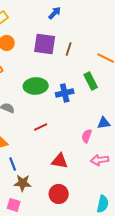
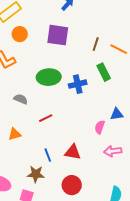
brown line: (69, 49) -> (96, 44), moved
red line: (41, 127) -> (46, 118), moved
blue line: (13, 164) -> (48, 155), moved

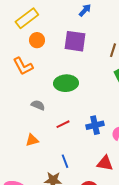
blue cross: (78, 84) -> (95, 125), moved
red triangle: (73, 152) -> (105, 163), moved

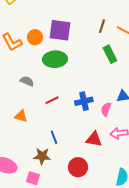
orange circle: (37, 40) -> (35, 37), moved
purple square: (75, 41) -> (60, 30), moved
orange triangle: (32, 140) -> (21, 116), turned 32

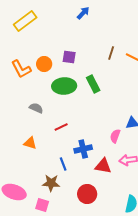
purple square: (60, 30) -> (69, 57), size x0.6
green rectangle: (110, 54) -> (93, 84), moved
blue cross: (84, 101) -> (83, 149), moved

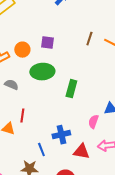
green rectangle: (93, 84) -> (71, 89), moved, turned 42
gray semicircle: (36, 108) -> (11, 85), moved
red line: (61, 127) -> (22, 116), moved, turned -56

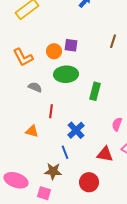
orange circle: (22, 50) -> (54, 51), moved
red line: (22, 116) -> (51, 111), moved
blue cross: (61, 135) -> (76, 130), moved, turned -30

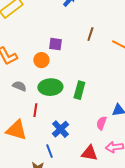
brown line: (113, 41) -> (90, 34), moved
orange circle: (54, 51) -> (41, 60), moved
green ellipse: (66, 74) -> (50, 87), moved
orange triangle: (32, 131) -> (16, 130), size x1.6

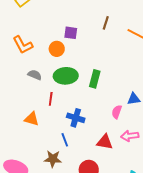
blue cross: (60, 129) -> (76, 118), turned -30
orange triangle: (16, 130) -> (32, 119), size x0.7

